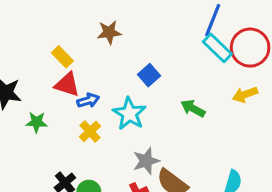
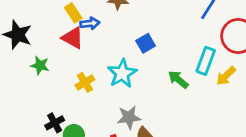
cyan rectangle: (217, 48) -> (206, 61), moved, turned 56
yellow arrow: (245, 95) -> (226, 76), turned -35
blue arrow: (88, 100) -> (90, 23), moved

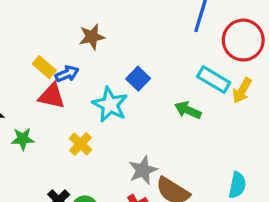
cyan rectangle: (206, 61) -> (214, 80), turned -64
cyan star: (122, 73) -> (110, 105), moved

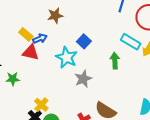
green arrow: (188, 110) -> (115, 61), turned 63
yellow cross: (80, 144) -> (41, 105), moved
gray star: (143, 170) -> (83, 79), moved

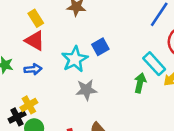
blue arrow: (40, 39) -> (33, 69), moved
green arrow: (115, 61) -> (140, 83), moved

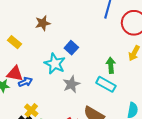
red triangle: (35, 41) -> (15, 74), moved
cyan rectangle: (154, 64) -> (106, 84), moved

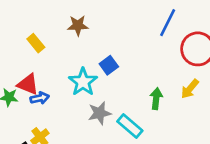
cyan rectangle: (106, 84) -> (130, 126), moved

